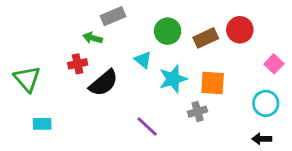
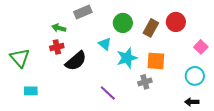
green arrow: (93, 38) -> (59, 28), moved
brown rectangle: (206, 38) -> (151, 28), turned -36

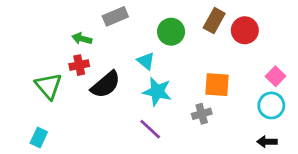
brown rectangle: (151, 28) -> (214, 21), moved
pink square: (201, 47) -> (275, 76), moved
green triangle: (20, 58) -> (49, 86), moved
cyan star: (127, 58) -> (157, 92), moved, turned 30
cyan rectangle: (31, 91) -> (39, 137), moved, turned -64

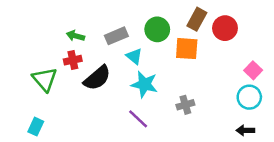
gray rectangle: (115, 16) -> (116, 36), moved
orange square: (217, 85) -> (187, 49), moved

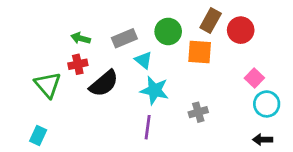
pink square: (253, 70) -> (254, 78), moved
purple line: (138, 119) -> (148, 127), turned 55

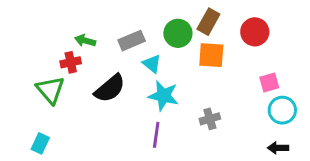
brown rectangle: (211, 21) -> (208, 22), moved
red cross: (78, 64) -> (71, 62), moved
pink square: (254, 78) -> (269, 83), turned 30

